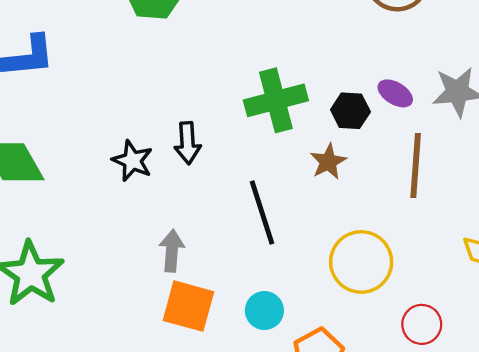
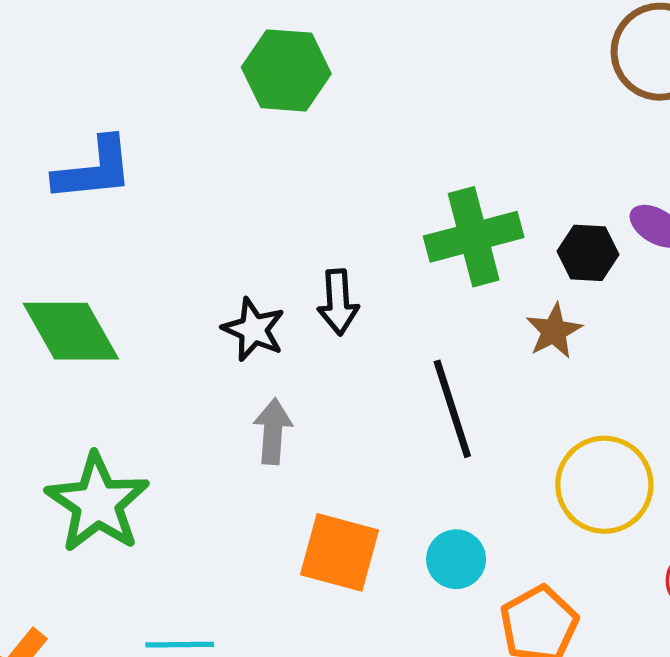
gray arrow: (172, 251) -> (273, 431), moved

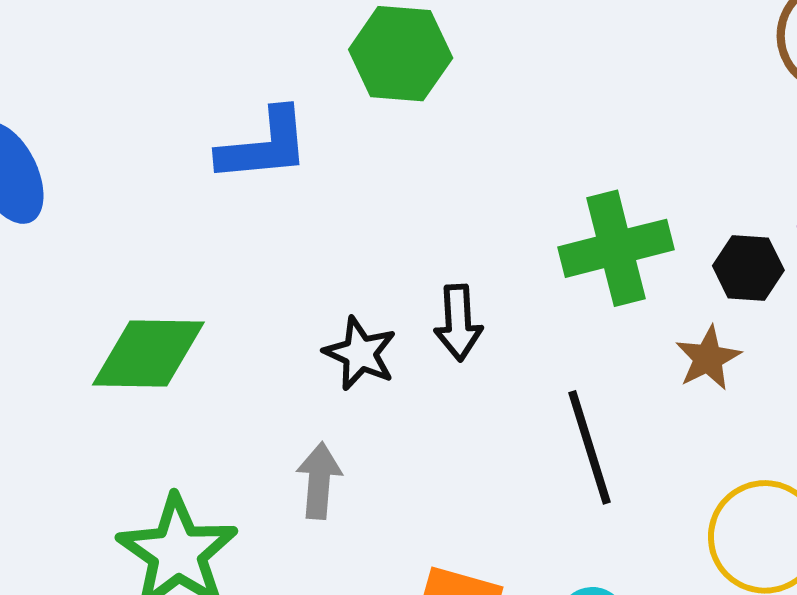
blue L-shape: (94, 169) -> (264, 146), moved
green diamond: (71, 331) -> (148, 354), turned -60
gray arrow: (273, 431) -> (319, 481), moved

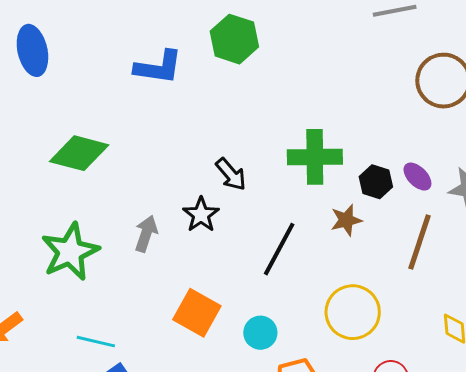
black arrow: (458, 323) -> (231, 174), turned -51
black star: (360, 353) -> (201, 215), moved
black line: (590, 447) -> (279, 249), turned 32

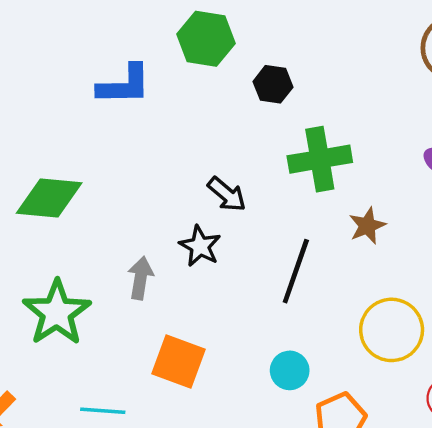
black hexagon: (376, 182) -> (273, 84), moved
orange square: (197, 313) -> (179, 362), moved

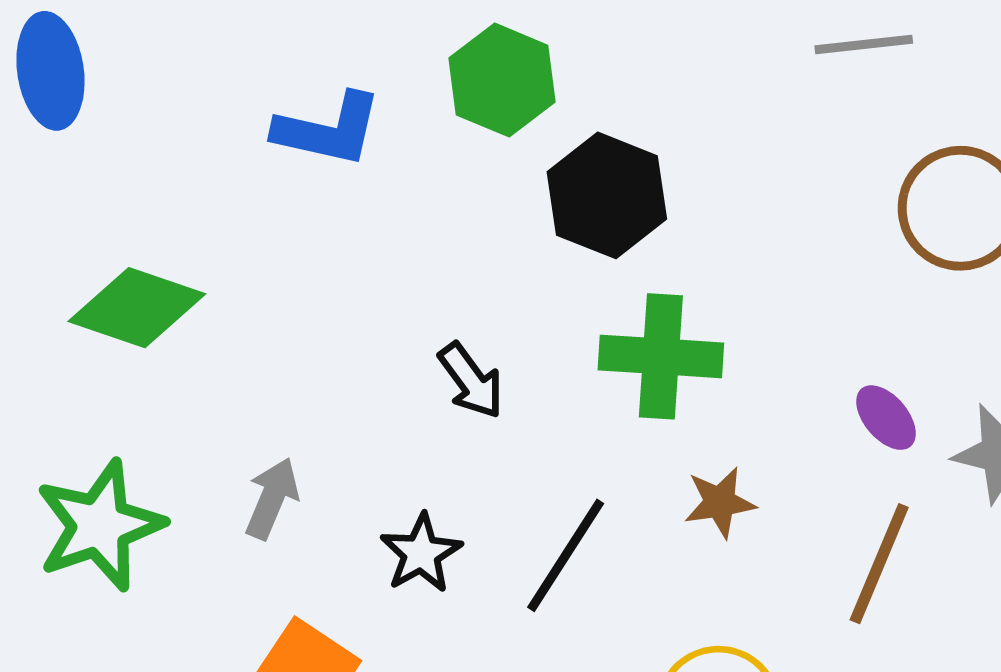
black hexagon: (273, 84) -> (607, 195), size x1.6
black star: (200, 246) -> (421, 553), moved

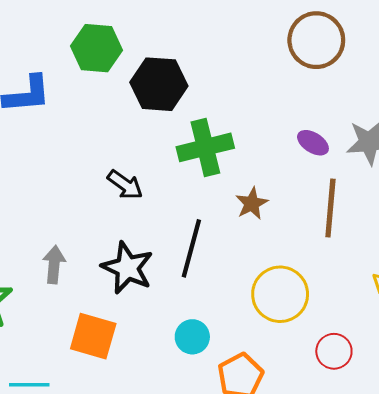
black star: (421, 553) -> (127, 268), size x1.4

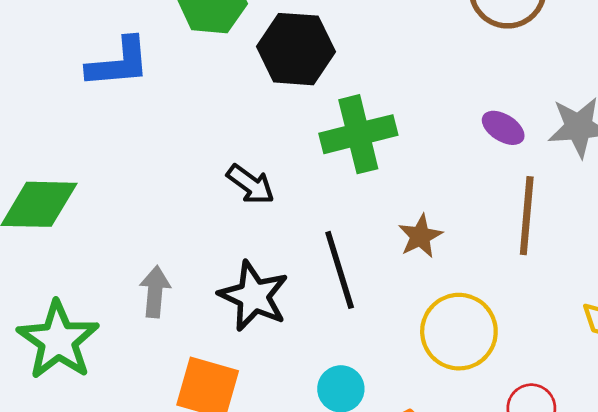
brown star: (252, 203) -> (420, 236), moved
black line: (191, 248) -> (340, 270), turned -32

